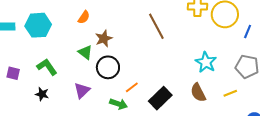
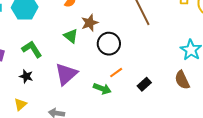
black circle: (108, 67) -> (109, 44), moved
purple triangle: (82, 90) -> (66, 74), size x1.4
black rectangle: (160, 98) -> (144, 84), size x0.6

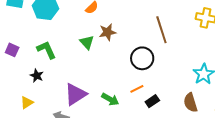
black circle: (109, 44) -> (142, 58), moved
orange line: (116, 73) -> (137, 89), moved
purple triangle: (66, 74) -> (75, 94), moved

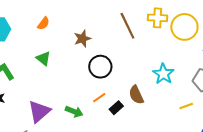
brown line: (161, 30) -> (127, 26), moved
brown star: (108, 32) -> (82, 39), moved
brown semicircle: (190, 103) -> (136, 95), moved

